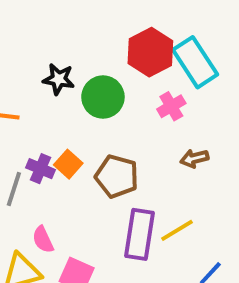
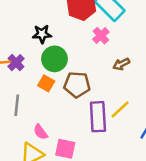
black star: (59, 79) -> (42, 34), moved
green circle: (103, 97) -> (54, 59), moved
purple cross: (41, 169) -> (16, 63), moved, turned 35

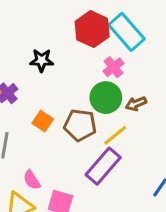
green circle: (54, 59) -> (106, 98), moved
yellow line: (120, 109) -> (115, 135), moved
purple rectangle: (98, 117) -> (103, 166), turned 40

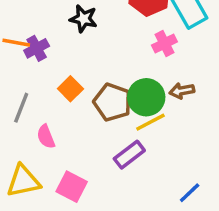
green circle: (106, 98) -> (146, 97), moved
purple rectangle: (103, 166) -> (129, 155), size x0.7
pink semicircle: (32, 180) -> (46, 137), moved

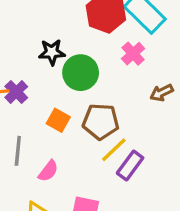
green circle: (146, 97) -> (81, 73), moved
yellow line: (150, 122) -> (114, 150), moved
pink semicircle: (46, 137) -> (48, 171), turned -105

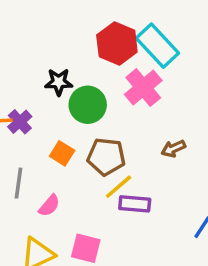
pink cross: (133, 54) -> (143, 88), size x1.5
brown arrow: (162, 93) -> (173, 149), moved
purple rectangle: (130, 166) -> (135, 204), turned 56

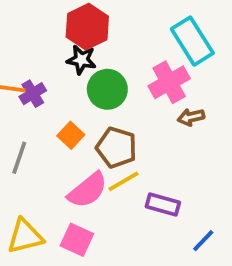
red hexagon: (117, 44) -> (87, 27), moved
brown arrow: (173, 149) -> (191, 117), moved
purple rectangle: (135, 204) -> (163, 204), moved
pink semicircle: (49, 206) -> (88, 190), moved, size x1.6

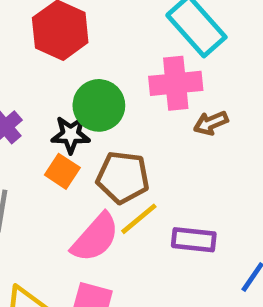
black star: (81, 60) -> (71, 135), moved
pink cross: (169, 82) -> (176, 83), turned 33

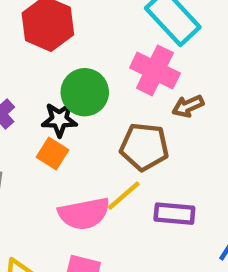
pink cross: (176, 83) -> (155, 70), turned 33
brown pentagon: (123, 177) -> (144, 147), moved
pink semicircle: (95, 238) -> (84, 214), turned 39

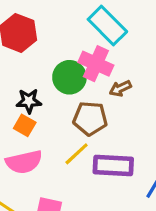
green circle: (85, 92) -> (69, 77), moved
pink semicircle: (84, 214) -> (24, 162), moved
purple rectangle: (174, 214) -> (113, 166), size x1.4

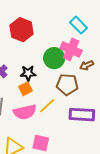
cyan rectangle: (107, 25) -> (78, 25), size x0.7
orange square: (25, 125) -> (25, 89), turned 32
yellow line: (77, 154) -> (47, 106), moved

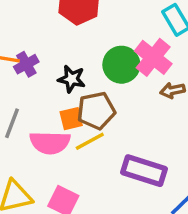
brown pentagon: (67, 84) -> (96, 111), moved, turned -30
orange square: (25, 89) -> (71, 119), moved

